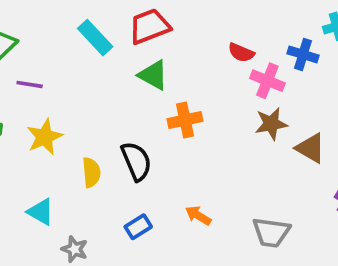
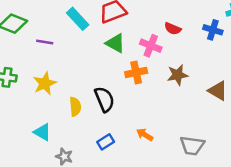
pink cross: (267, 81) -> (151, 46), moved
purple line: (30, 84) -> (45, 42), moved
brown star: (271, 124) -> (178, 75), moved

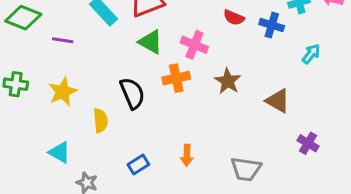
red semicircle: (173, 29) -> (234, 18), moved
brown star: (178, 75) -> (228, 81), turned -30
black semicircle: (104, 99) -> (132, 93), moved
orange arrow: (145, 135) -> (187, 155), turned -119

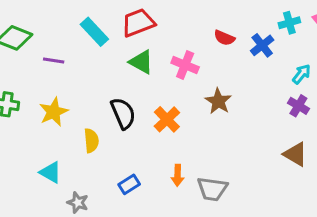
blue cross: (272, 25) -> (262, 45), turned 35
orange cross: (176, 78) -> (167, 119), moved, turned -32
brown triangle: (278, 101) -> (295, 154), moved
purple cross: (308, 143) -> (298, 106), moved
gray trapezoid: (246, 169) -> (212, 189), moved

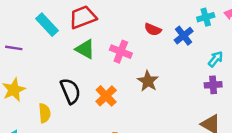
purple cross: (298, 106) -> (213, 85), turned -35

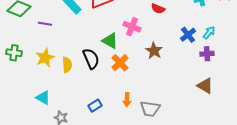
blue cross: (184, 36) -> (188, 35), moved
green triangle: (85, 49) -> (110, 41), moved
yellow semicircle: (45, 113) -> (67, 65), moved

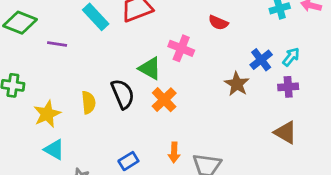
brown star: (154, 51) -> (237, 84), moved
yellow star: (45, 58) -> (47, 114), moved

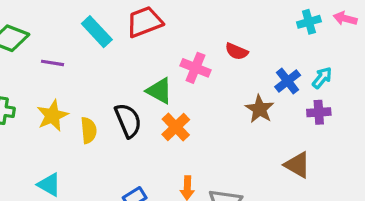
red semicircle: (218, 23) -> (237, 51), moved
yellow star: (47, 114) -> (52, 116), moved
brown triangle: (285, 132) -> (297, 165), moved

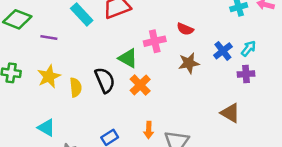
pink cross: (195, 68) -> (155, 41), turned -35
brown star: (260, 109) -> (189, 63), moved, turned 30

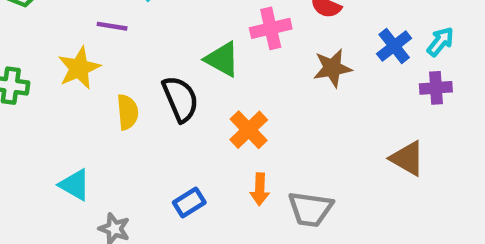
purple line: (49, 38) -> (112, 26), moved
yellow star: (49, 76) -> (79, 68), moved
orange cross: (140, 85) -> (249, 130), moved

